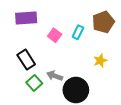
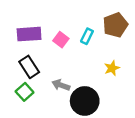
purple rectangle: (26, 18) -> (29, 34), moved
green square: (34, 83) -> (25, 92), moved

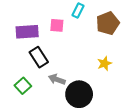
cyan rectangle: (87, 36) -> (78, 11), moved
pink square: (61, 40) -> (57, 25), moved, turned -32
black rectangle: (29, 67) -> (39, 57), moved

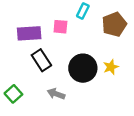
gray arrow: (57, 79) -> (56, 94), moved
green square: (23, 86) -> (13, 94), moved
black circle: (79, 94) -> (83, 68), moved

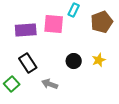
pink square: (60, 27) -> (54, 24), size x1.5
black rectangle: (41, 60) -> (28, 63), moved
black circle: (83, 68) -> (74, 61), size x0.6

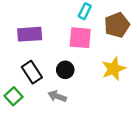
pink square: (54, 24) -> (80, 38), moved
yellow star: (99, 60) -> (114, 69), size x1.5
black circle: (74, 61) -> (65, 70), moved

